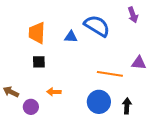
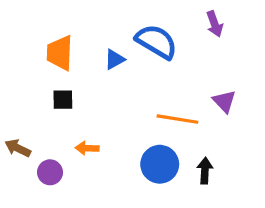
blue triangle: (71, 37) -> (115, 59), turned -32
purple triangle: (139, 63) -> (224, 101), turned 42

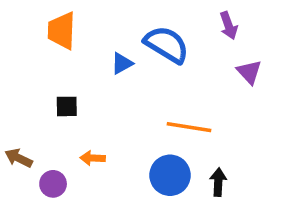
orange trapezoid: (60, 53) -> (62, 31), moved
purple triangle: (224, 101) -> (249, 72), moved

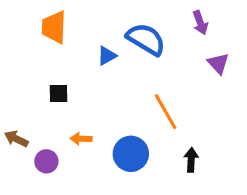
orange line: (189, 127) -> (166, 112), turned 51
blue circle: (170, 175) -> (131, 154), moved

